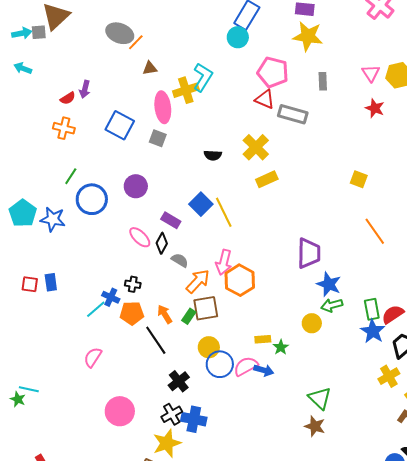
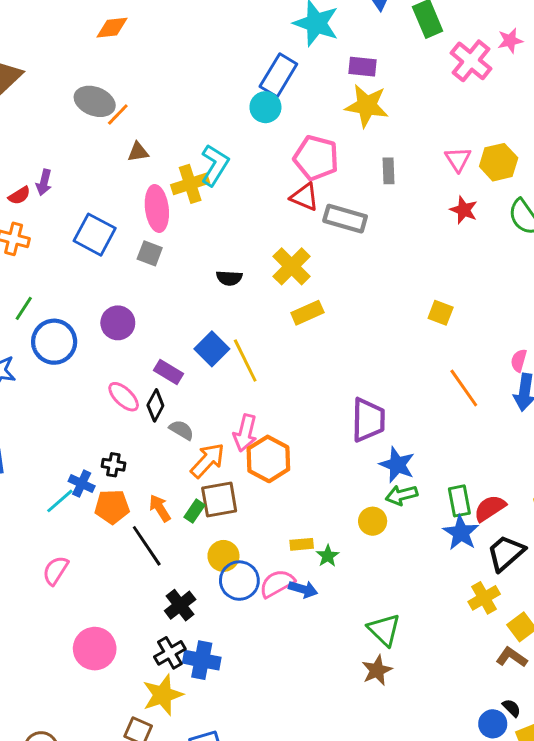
brown star: (315, 426) -> (377, 670), turned 30

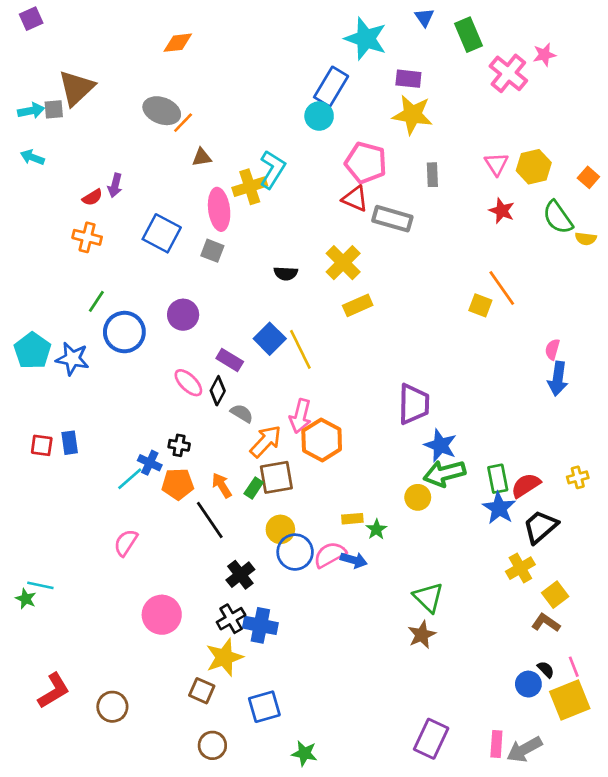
orange line: (464, 388) -> (502, 288), moved
green arrow: (402, 495) -> (444, 473), size x1.4

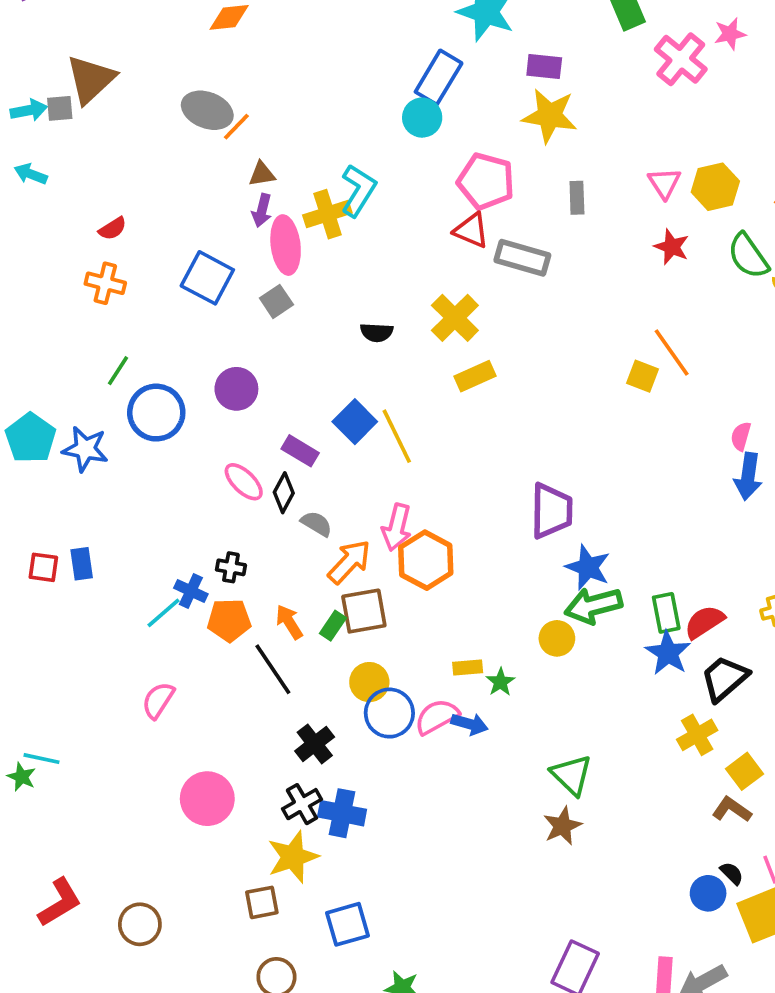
purple arrow: (115, 185) -> (262, 210), moved
gray square: (212, 251) -> (276, 301), turned 35
brown square: (202, 691) -> (262, 902), turned -35

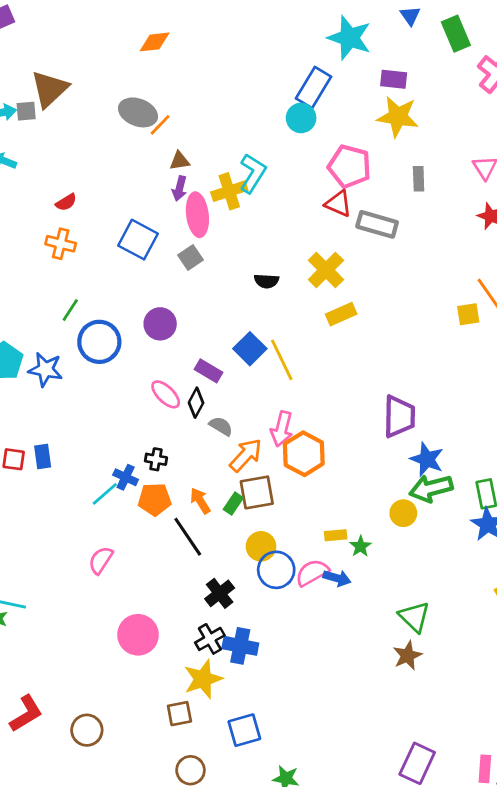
yellow square: (643, 376) -> (468, 314), turned -30

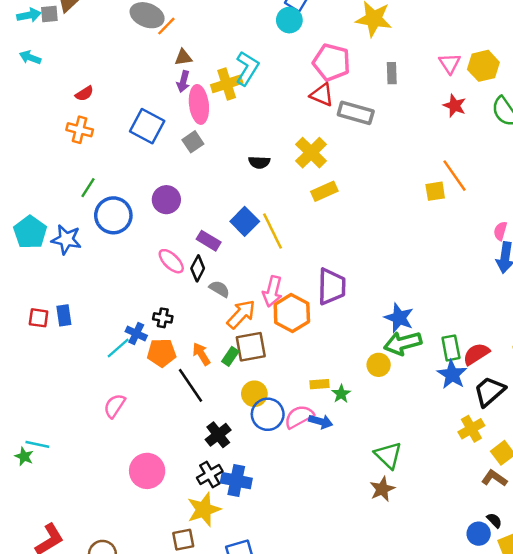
purple trapezoid: (399, 416) -> (332, 286), moved

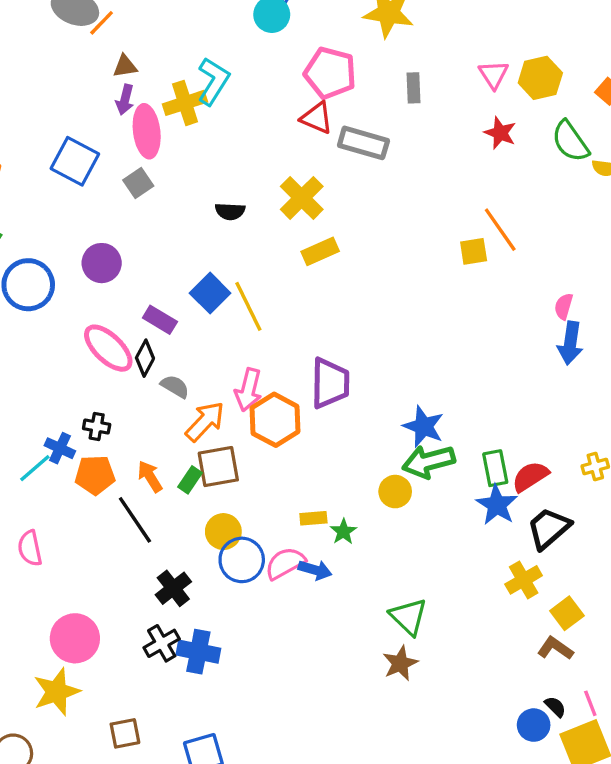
pink ellipse: (171, 261) -> (108, 348), size x1.4
pink semicircle: (115, 406) -> (30, 548), turned -45
yellow star: (204, 510) -> (57, 692), moved

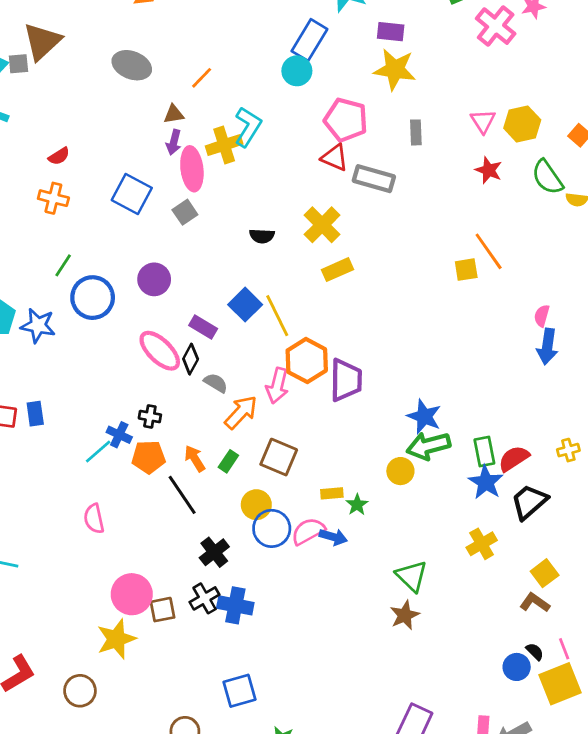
orange line: (102, 23) -> (202, 78), moved
orange hexagon: (275, 420) -> (307, 361), moved
brown square: (218, 467) -> (279, 457), moved, turned 33
yellow cross: (524, 580) -> (482, 544), moved
brown square: (125, 733) -> (163, 610), moved

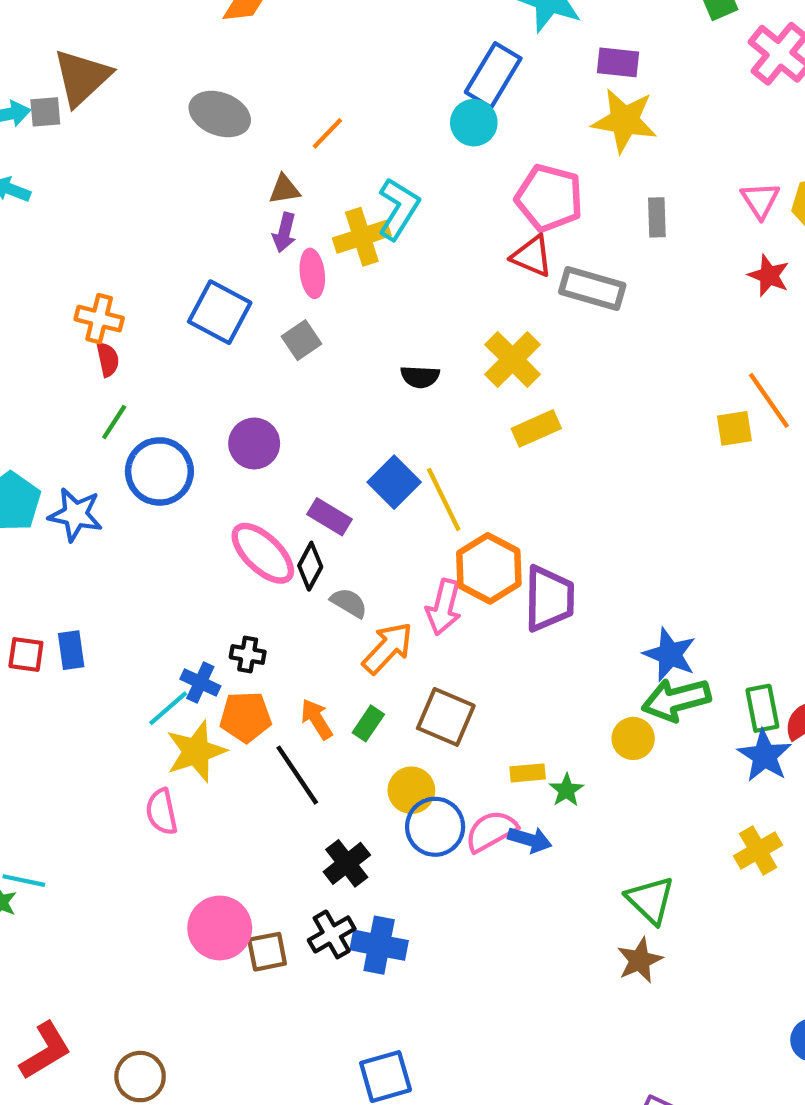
red semicircle: (59, 156) -> (108, 359), moved, turned -70
pink ellipse: (192, 169) -> (312, 273), size x0.7
yellow star: (116, 639) -> (196, 751), moved

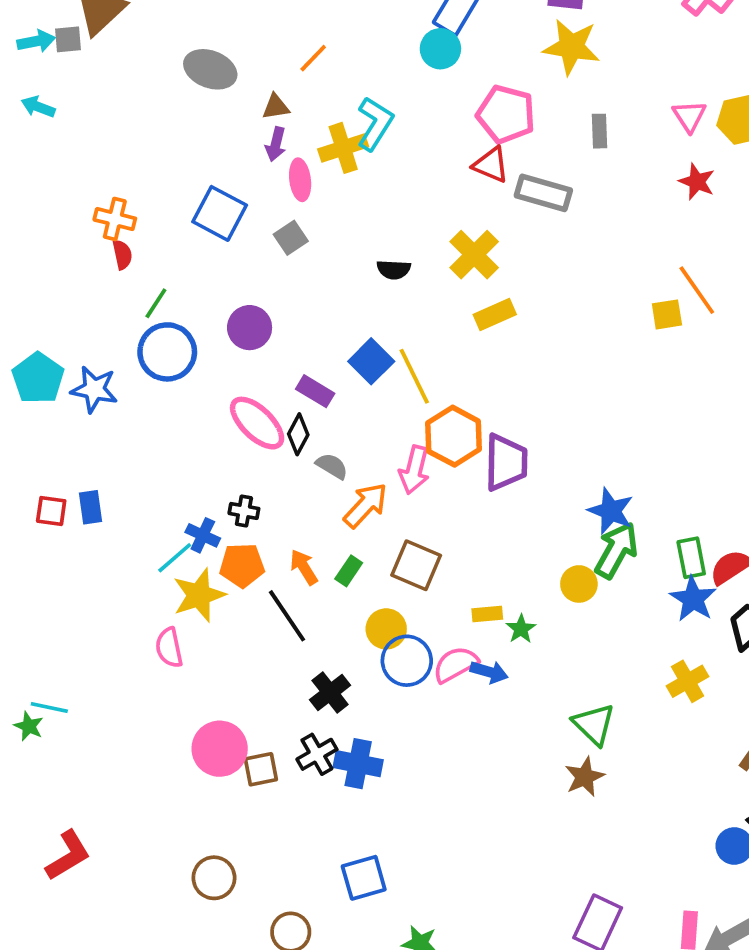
gray ellipse: (220, 114) -> (210, 69), moved
green line: (114, 422) -> (156, 303), moved
green arrow: (676, 700) -> (616, 550), turned 134
brown circle: (140, 1077) -> (214, 878), moved

